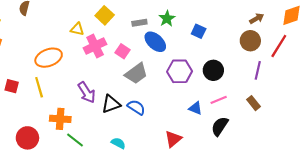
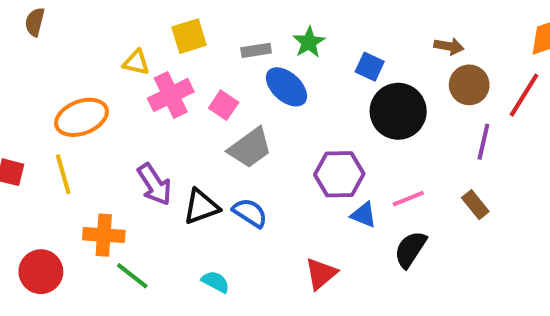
yellow square: (105, 15) -> (189, 36), turned 30
brown arrow: (257, 19) -> (449, 46), moved, turned 40
black circle: (213, 70) -> (398, 111), moved, size x1.4
purple hexagon: (180, 71) -> (339, 174), moved

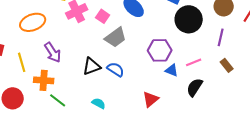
purple line: (483, 142) -> (221, 37), moved
yellow line: (63, 174) -> (22, 62), moved
purple arrow: (155, 184) -> (53, 52), moved

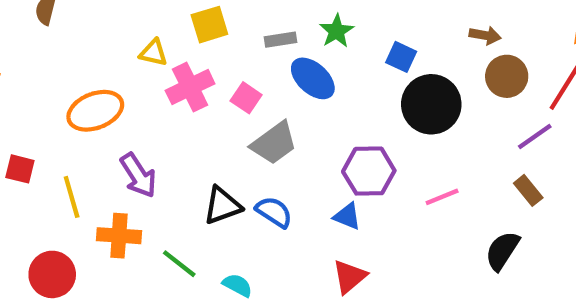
purple line: (221, 37) -> (535, 137), moved, turned 42
brown rectangle: (227, 65) -> (528, 190), moved
blue triangle: (172, 70) -> (347, 216), moved
black semicircle: (195, 87) -> (502, 251), moved
green line: (58, 100) -> (179, 264), moved

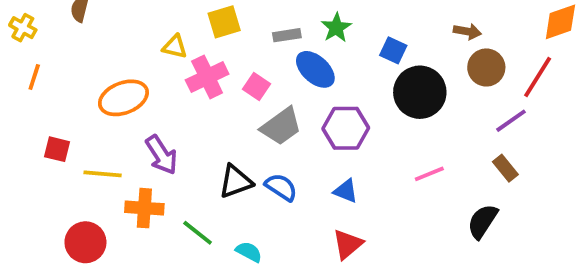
purple hexagon: (369, 171) -> (346, 128), moved
yellow line: (72, 197) -> (103, 174), turned -69

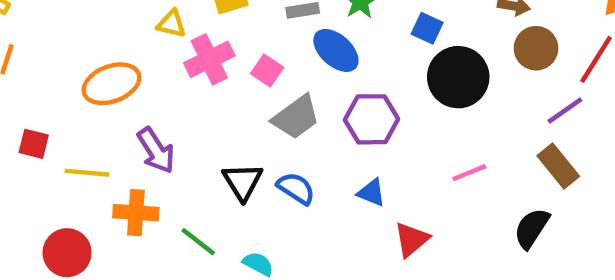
brown rectangle: (505, 168) -> (558, 166), size x1.4
black triangle: (236, 181) -> (243, 182), turned -42
red triangle: (348, 244) -> (412, 239), moved

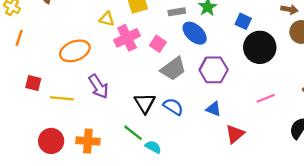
orange cross: (136, 213) -> (88, 141), moved
green line: (198, 242) -> (133, 133), moved

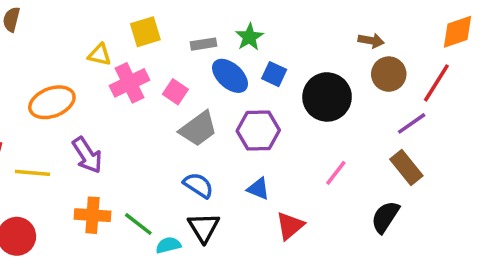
blue square: (243, 21) -> (274, 74), moved
pink line: (266, 98) -> (336, 173), turned -30
black triangle: (145, 103) -> (204, 227), moved
orange cross: (88, 141) -> (92, 215), moved
cyan semicircle: (153, 147) -> (168, 245), turned -42

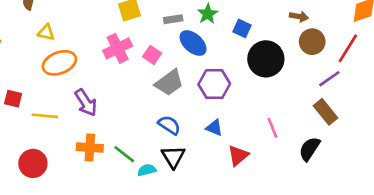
yellow triangle: (100, 55) -> (46, 32), moved
blue square: (274, 74) -> (242, 28), moved
pink line: (336, 173) -> (272, 128), moved, turned -60

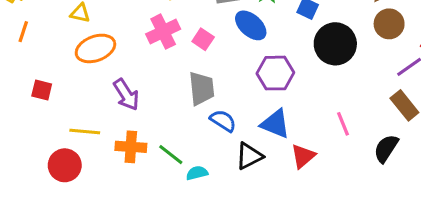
gray trapezoid: (169, 83) -> (202, 88), moved, turned -60
yellow line: (45, 116) -> (85, 131), moved
blue triangle: (214, 128) -> (275, 124), size x1.5
black triangle: (173, 157) -> (249, 156), moved, turned 35

